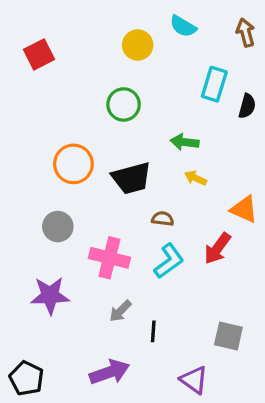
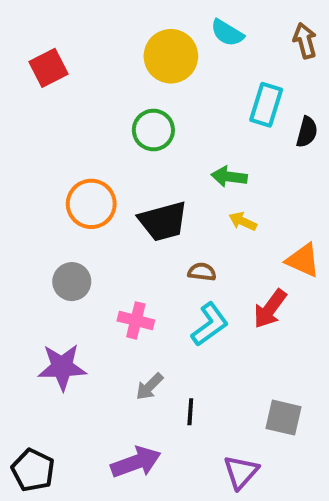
yellow circle: (138, 45) -> (171, 56), size x1.4
pink cross: (109, 258) -> (136, 320), size x0.7
purple triangle: (194, 380) -> (241, 472), turned 36

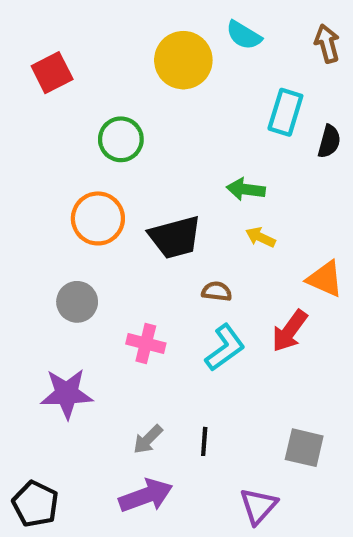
green circle: (153, 130) -> (121, 139), moved
gray arrow: (150, 387) -> (148, 439), moved

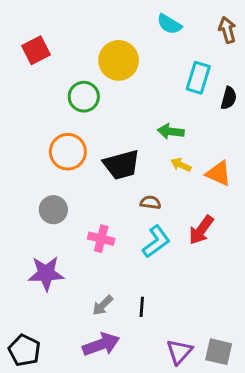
yellow circle: (183, 60) -> (119, 60), moved
orange triangle: (325, 279) -> (219, 173), moved
gray square: (304, 448) -> (219, 352), moved

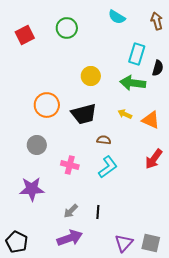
yellow circle: (119, 60) -> (91, 76), moved, size x0.7
green circle: (84, 97) -> (67, 28), moved
green arrow: (171, 131) -> (133, 83), moved, size x1.4
red arrow: (201, 230) -> (154, 159), moved

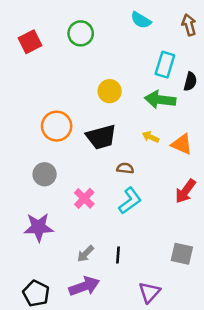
pink cross: (70, 165) -> (84, 198), turned 30
black pentagon: (17, 242) -> (36, 293), moved
gray square: (151, 243) -> (182, 254), moved

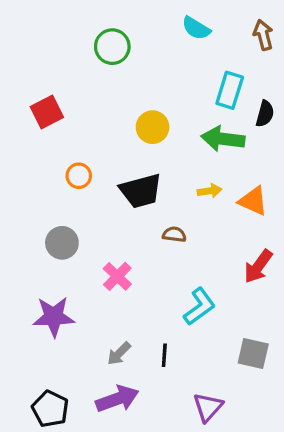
red square: (30, 42) -> (47, 112), moved
orange circle: (57, 126) -> (79, 176), size x0.6
yellow arrow: (151, 137) -> (210, 191), turned 147
cyan L-shape: (130, 201) -> (199, 307), moved

